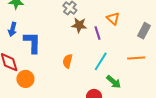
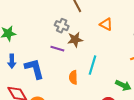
purple line: (97, 33) -> (57, 49), moved, turned -40
cyan line: (101, 61) -> (93, 65), moved

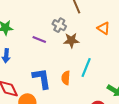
purple line: (57, 49) -> (39, 39), moved
blue L-shape: (34, 69) -> (42, 78), moved

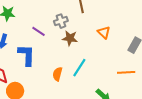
gray cross: (59, 25) -> (61, 21), turned 32
blue L-shape: (42, 78) -> (27, 55), moved

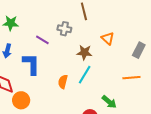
gray cross: (61, 21) -> (64, 29), turned 32
brown star: (70, 38) -> (84, 53), moved

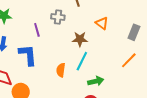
purple line: (42, 40) -> (37, 30), turned 48
orange line: (131, 78) -> (129, 60), turned -36
green arrow: (109, 102) -> (96, 81), moved, turned -49

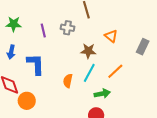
purple line: (37, 30) -> (43, 31), moved
orange line: (129, 60) -> (115, 71), moved

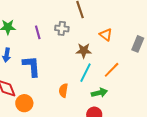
orange semicircle: (68, 81) -> (63, 90), moved

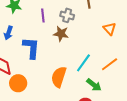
brown star: (84, 51) -> (61, 34), moved
orange semicircle: (63, 90) -> (59, 77), size x1.5
green arrow: (99, 93) -> (94, 85), turned 42

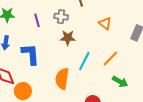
brown star: (61, 34) -> (68, 38), moved
green arrow: (94, 85) -> (120, 82), moved

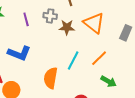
orange triangle: (105, 23) -> (94, 23), size x1.6
brown star: (68, 38) -> (67, 27), moved
blue L-shape: (30, 54) -> (19, 53), turned 115

